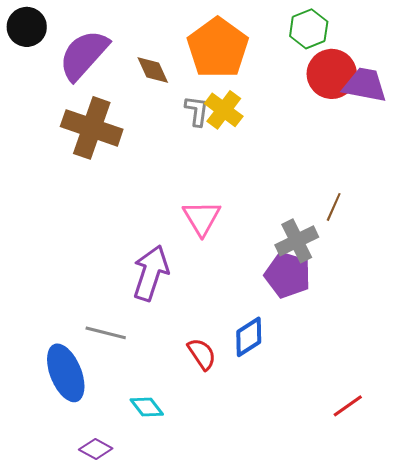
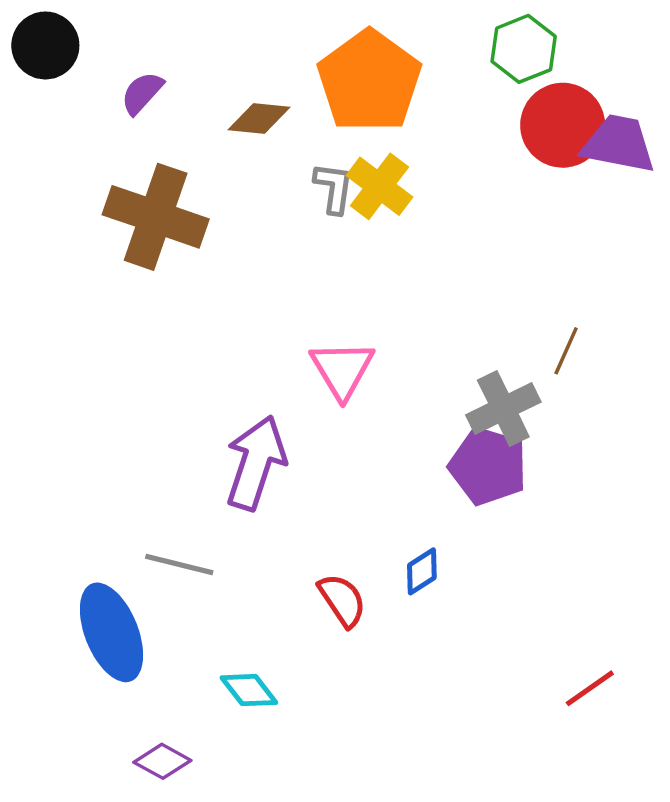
purple semicircle: (84, 55) -> (142, 93), size x0.5
brown diamond: (153, 70) -> (259, 118), turned -60
blue diamond: (249, 337) -> (422, 571), size x0.7

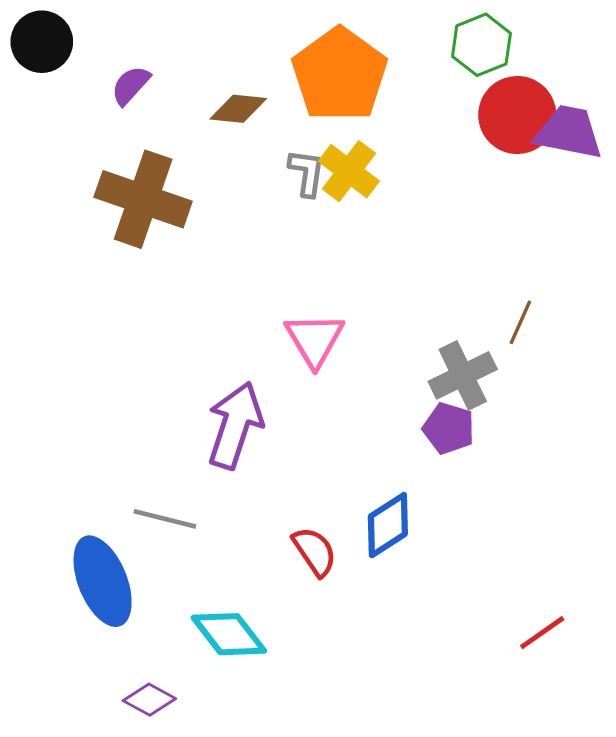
purple pentagon: (488, 466) -> (449, 428), size x0.7
blue diamond: (422, 571) -> (388, 525), size x1.5
cyan diamond: (249, 690) -> (229, 634), size x1.4

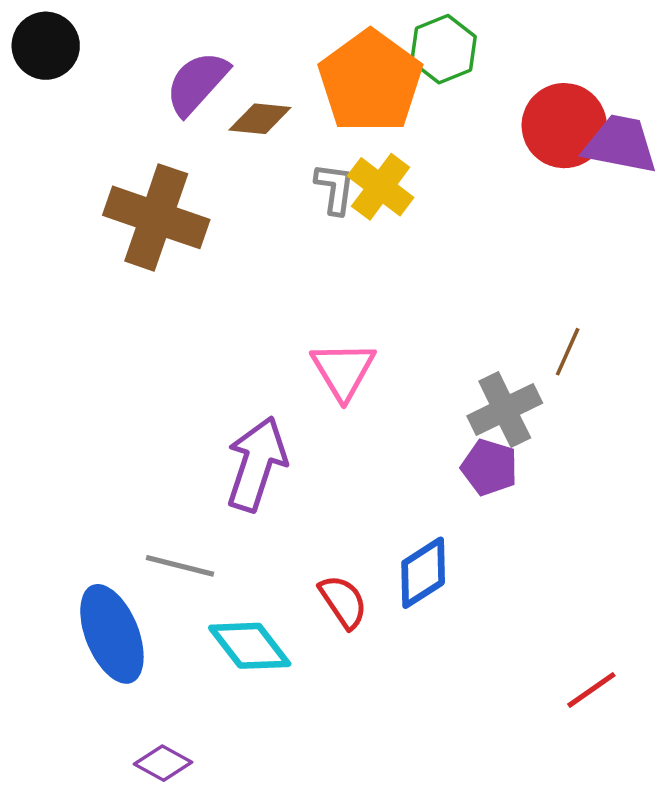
green hexagon: (481, 45) -> (443, 49), moved
purple semicircle: (131, 85) -> (197, 83), moved, size x1.5
cyan diamond: (229, 634) -> (250, 646), moved

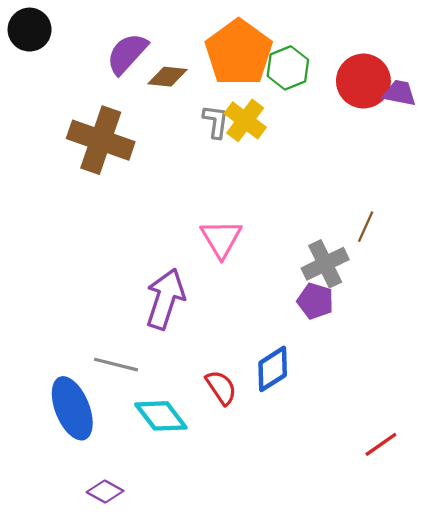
green hexagon: (443, 49) -> (288, 68), moved
purple trapezoid: (620, 144) -> (400, 93), size x0.7

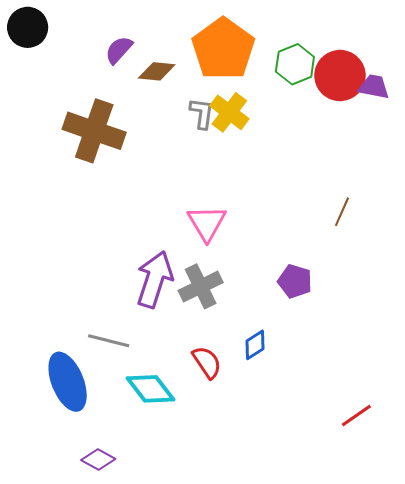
purple semicircle: (127, 54) -> (119, 50), size x0.7
green hexagon: (288, 68) -> (295, 64), moved
gray cross: (325, 264) -> (201, 286), moved
blue diamond: (273, 369) -> (255, 345), size x0.7

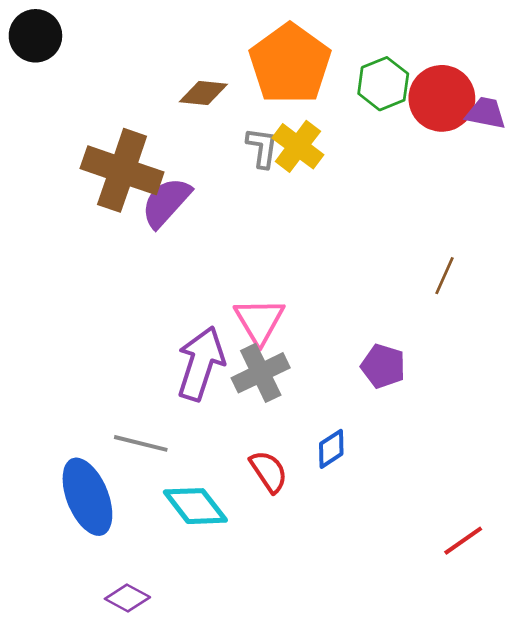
purple semicircle: (119, 50) -> (166, 202), moved, size x1.4
pink triangle: (207, 223) -> (259, 321), moved

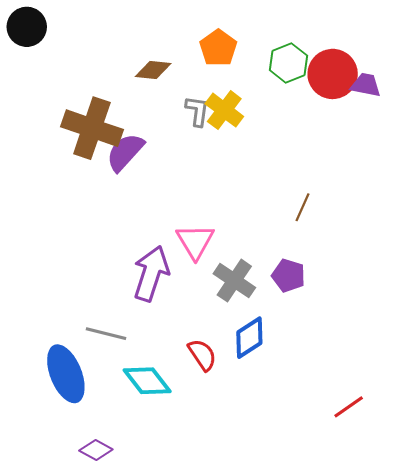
orange pentagon: (290, 64) -> (218, 48), size x0.6
brown line: (444, 276) -> (303, 207), moved
gray cross: (261, 373) -> (234, 281), moved, turned -30
blue diamond: (331, 449) -> (249, 338), size x1.4

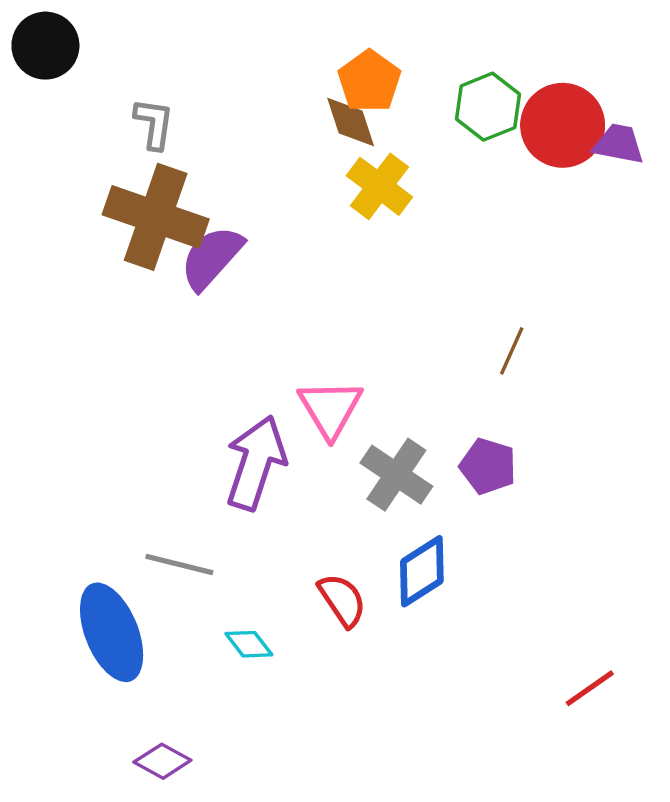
brown diamond: (153, 70) -> (351, 122), moved, turned 66
gray L-shape: (197, 111) -> (154, 124), moved
cyan diamond: (147, 381) -> (249, 644), size x0.6

